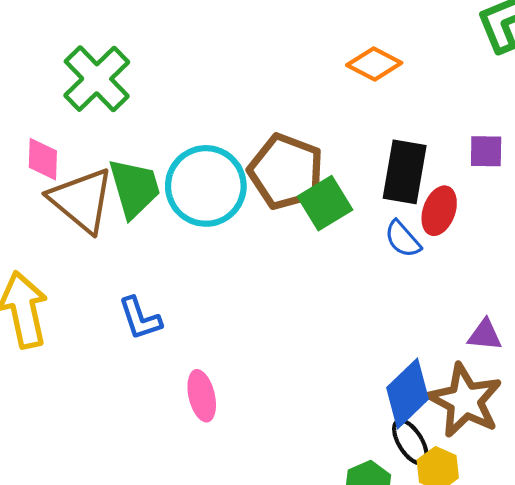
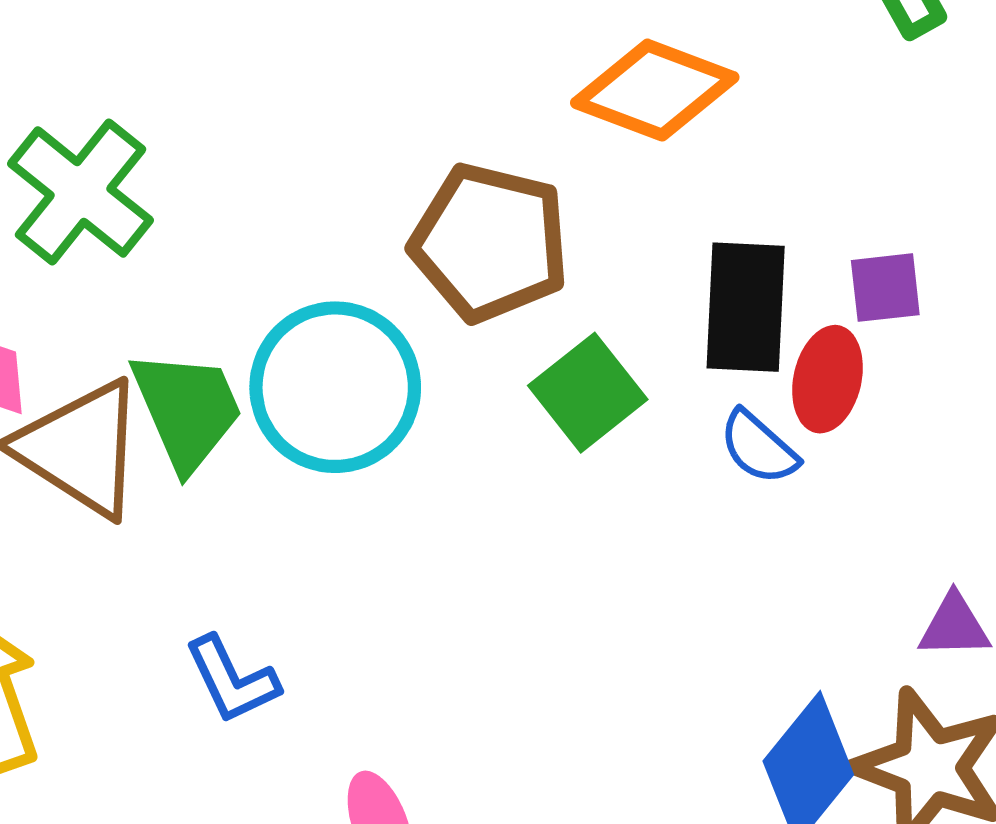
orange diamond: (374, 64) -> (655, 90), size x1.4
purple square: (486, 151) -> (885, 288), moved
brown pentagon: (286, 172) -> (490, 242), moved

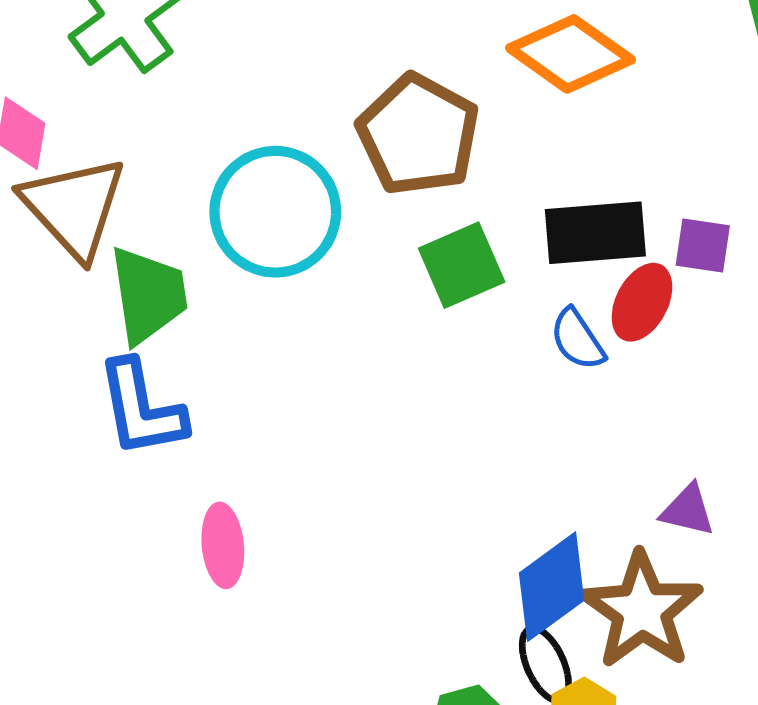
black rectangle: (746, 307) -> (595, 233), turned 68
green trapezoid: (187, 410) -> (148, 295), moved
blue L-shape: (232, 680) -> (141, 408), size x1.4

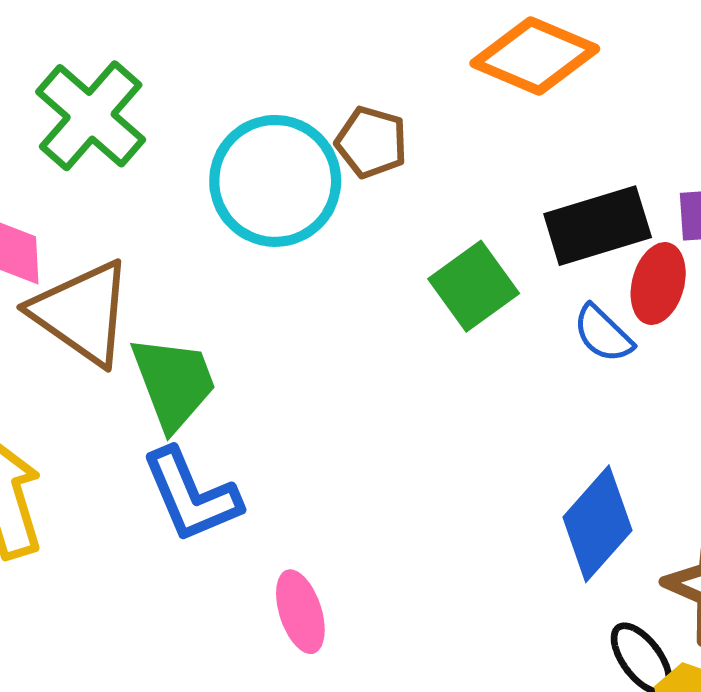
brown pentagon: (418, 135) -> (371, 142), moved, size x0.6
cyan circle: (275, 212) -> (275, 181), moved
blue diamond: (552, 587) -> (597, 524), moved

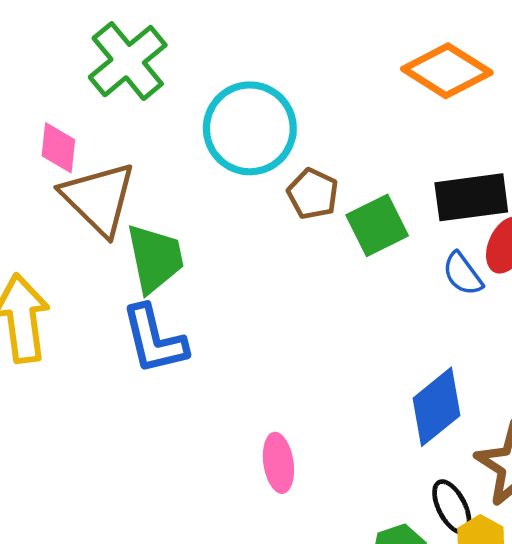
brown pentagon: (371, 142) -> (313, 194), moved
pink ellipse: (300, 612) -> (278, 463), moved

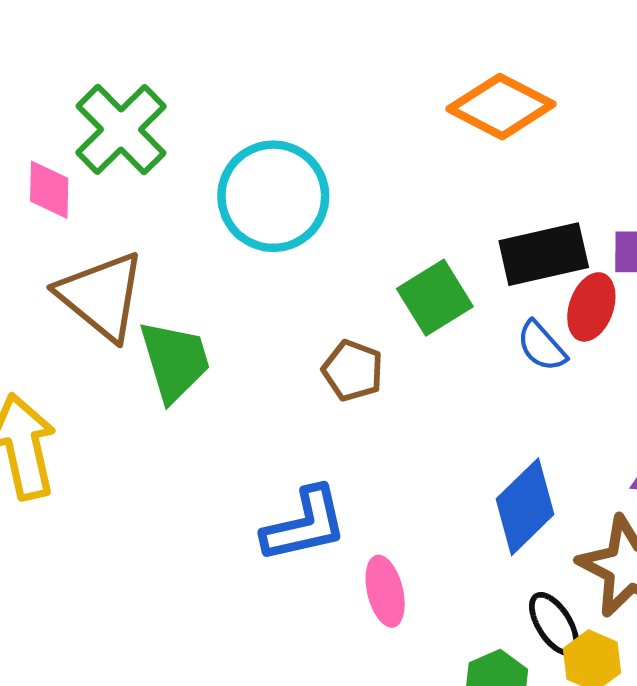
pink diamond: (58, 148) -> (49, 190), moved
brown pentagon: (313, 194) -> (353, 371), moved
blue L-shape: (154, 339) -> (305, 525), moved, turned -84
pink ellipse: (278, 463) -> (385, 591), moved

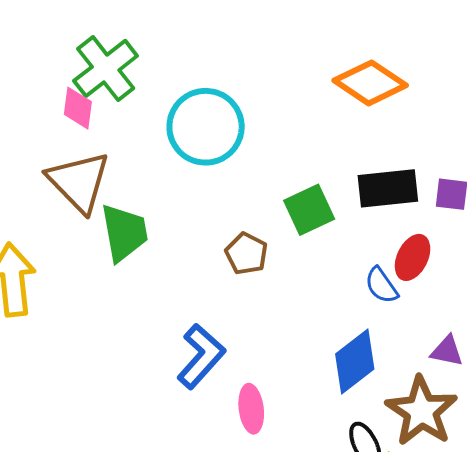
pink diamond: (49, 190) -> (78, 108), moved
red ellipse: (591, 307) -> (413, 257), moved
blue semicircle: (542, 346) -> (381, 285), moved
blue L-shape: (305, 525) -> (201, 356), turned -42

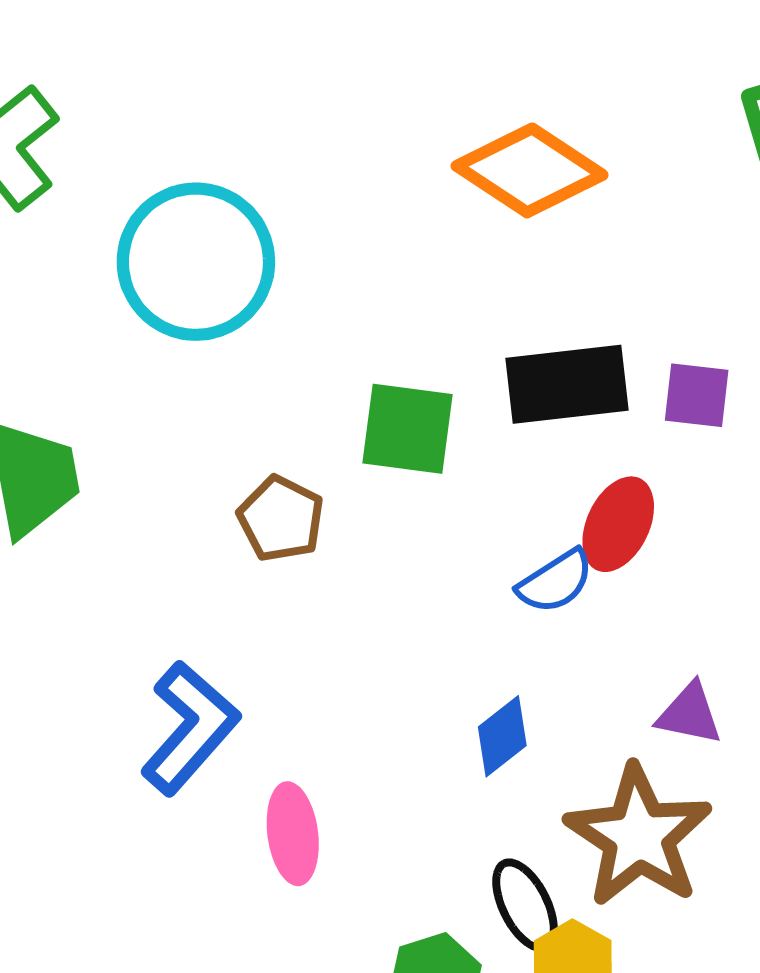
green square: (309, 210) -> (407, 429), turned 33
blue semicircle: (381, 285) -> (555, 581), turned -87
blue diamond: (355, 361) -> (502, 736), size x0.6

